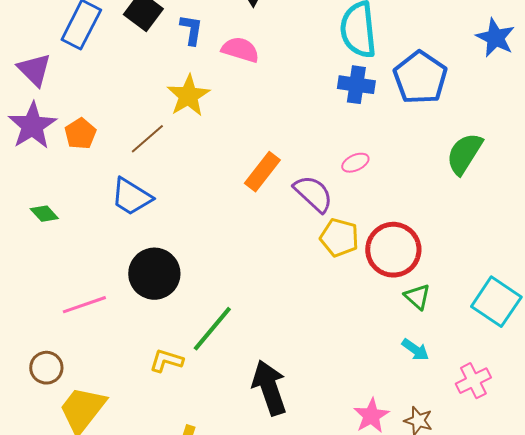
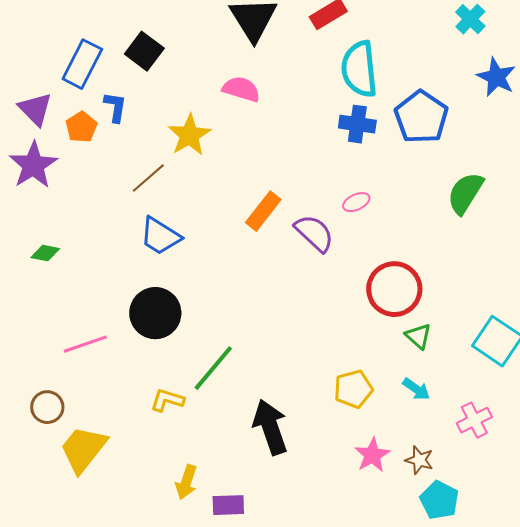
blue L-shape: (191, 30) -> (115, 107), moved
orange pentagon: (80, 134) -> (81, 127), moved
blue trapezoid: (131, 197) -> (160, 236), moved
green diamond: (44, 214) -> (45, 253), turned -36
yellow pentagon: (339, 238) -> (353, 389), moved, turned -30

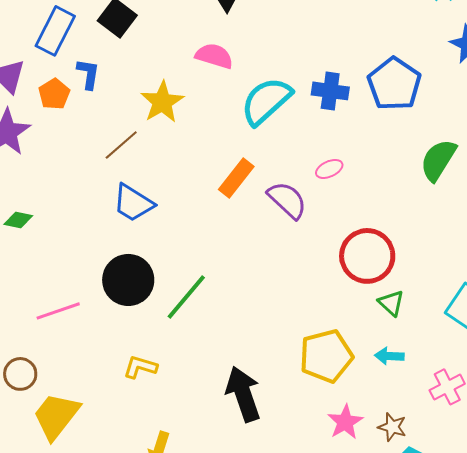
cyan semicircle: (359, 69) -> (266, 101), moved, turned 54
green line: (213, 368) -> (186, 297), moved
yellow pentagon: (353, 389) -> (326, 356), size x1.4
cyan arrow: (416, 389) -> (389, 356), turned 148

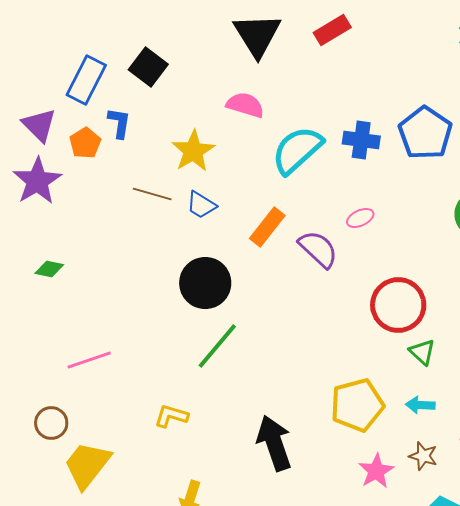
brown line: (121, 145) -> (152, 194), turned 57
blue trapezoid: (133, 203) -> (201, 205), moved, size x0.7
black circle: (128, 280) -> (205, 283), moved
brown star: (392, 427) -> (423, 456), moved

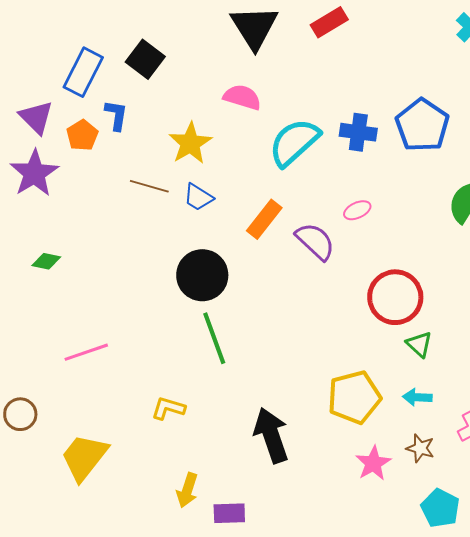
green line: (217, 346) -> (214, 338), turned -60
brown circle: (51, 423) -> (20, 414), moved

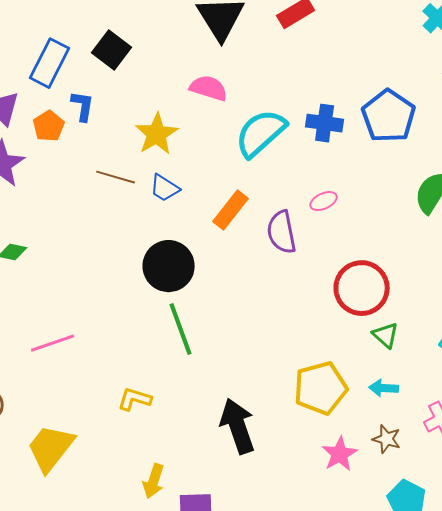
purple semicircle: (315, 241) -> (282, 232), turned -144

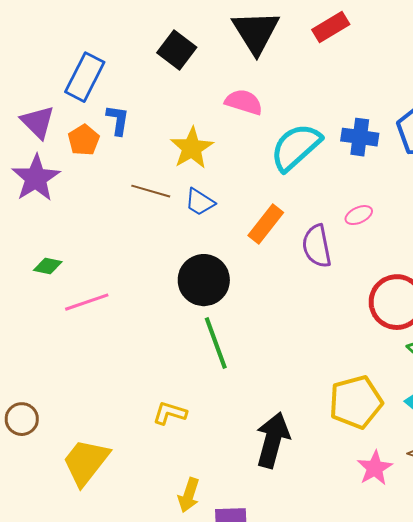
black square: (112, 50) -> (177, 50), moved
pink line: (53, 343) -> (87, 302), moved
black arrow: (238, 426) -> (273, 440), turned 34

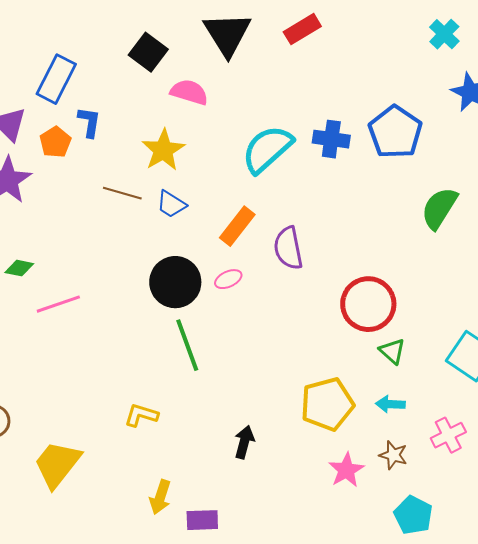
pink semicircle: (244, 102) -> (189, 92), moved
pink ellipse: (359, 215) -> (228, 279), moved
black arrow: (273, 440) -> (244, 442), size x0.6

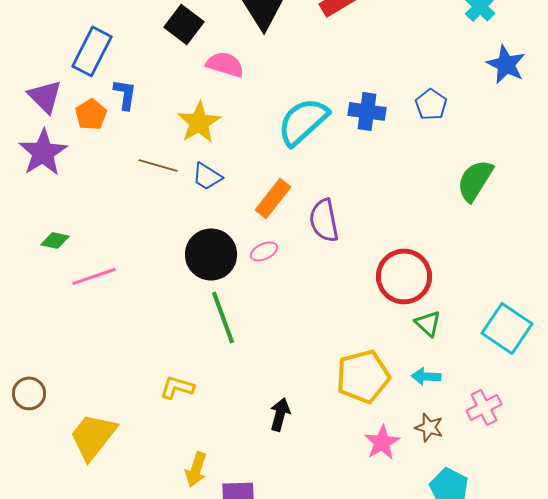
blue pentagon: (395, 132) -> (431, 104), size x0.6

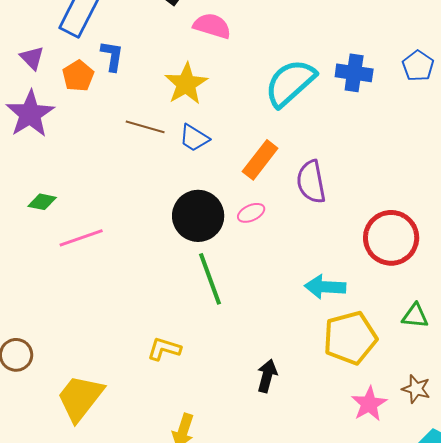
purple triangle: (45, 96) -> (32, 58), size x0.7
green triangle: (428, 323) -> (415, 316), moved, turned -36
cyan arrow: (426, 376) -> (325, 287), moved, size x1.4

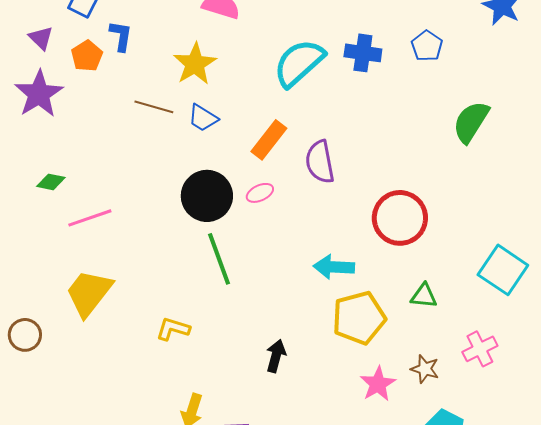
yellow trapezoid: (80, 398) -> (89, 293), moved

